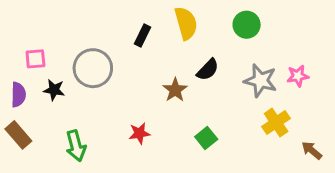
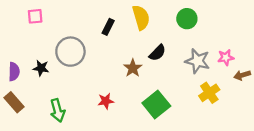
pink square: (35, 59) -> (35, 16), moved
green square: (206, 138) -> (156, 105), size x1.6
brown arrow: (312, 150) -> (242, 75), moved, turned -56

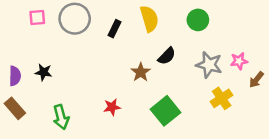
gray circle: (70, 52) -> (75, 19), moved
brown arrow: (242, 75) -> (256, 80), turned -35

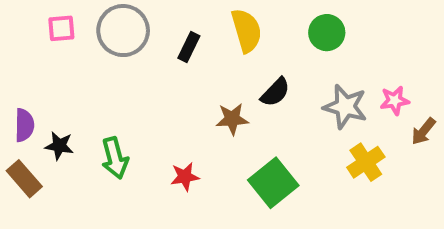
black star: (44, 72) -> (59, 146), moved
brown star: (141, 72) -> (232, 119), turned 30
green arrow: (61, 117) -> (115, 158), moved

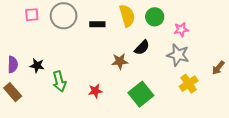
green circle: (327, 33) -> (155, 17), moved
black rectangle: (189, 47) -> (97, 24), turned 64
pink star: (395, 100) -> (181, 30), moved
black star: (59, 146) -> (37, 66), moved

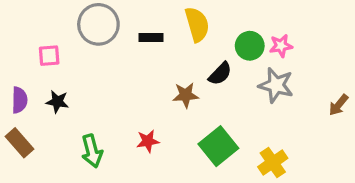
pink square: (32, 15) -> (49, 56), moved
green circle: (155, 17) -> (250, 46), moved
green arrow: (59, 81) -> (92, 151), moved
yellow cross: (189, 84) -> (273, 163), moved

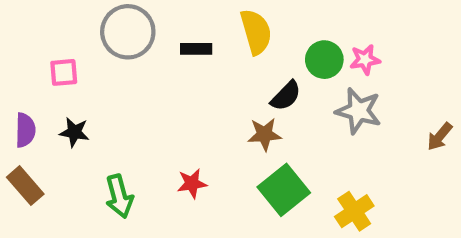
brown star: (186, 95) -> (265, 134), moved

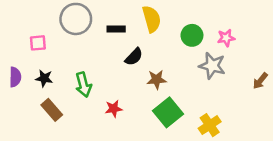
pink star: (365, 60) -> (226, 38), moved
black semicircle: (286, 96) -> (134, 57), moved
brown rectangle: (25, 186) -> (52, 110), moved
green arrow: (119, 196) -> (83, 85), moved

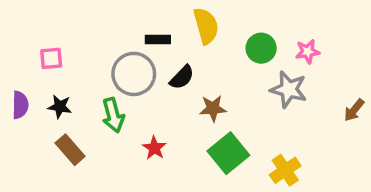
gray circle: (76, 19) -> (134, 74), moved
red star: (114, 109) -> (154, 148), turned -30

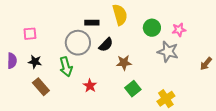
green square: (228, 153) -> (133, 89), size x0.7

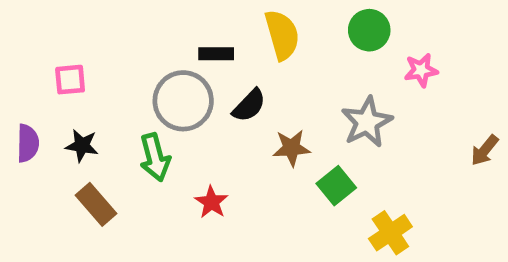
green circle: (152, 28) -> (369, 30), moved
gray star: (168, 52) -> (367, 122), moved, turned 30
green square: (133, 89) -> (336, 186), moved

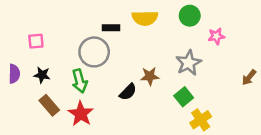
yellow semicircle: (282, 35) -> (145, 18), turned 105
black semicircle: (249, 106) -> (128, 92), moved
green square: (336, 186) -> (184, 97), moved
red star: (211, 202) -> (81, 114), moved, size x1.5

